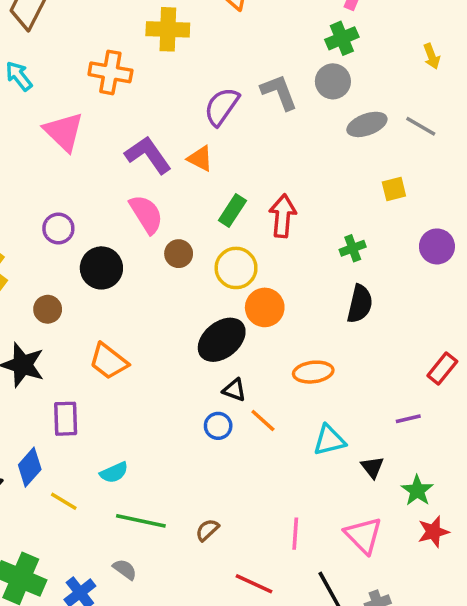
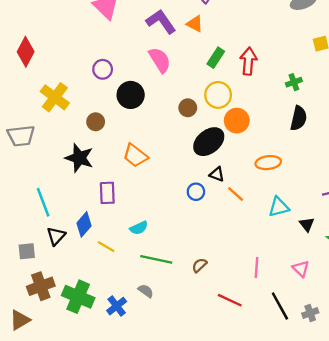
brown circle: (179, 254) -> (188, 108), moved
blue circle: (218, 426) -> (196, 192), moved
pink triangle: (363, 535) -> (301, 269), size x0.7

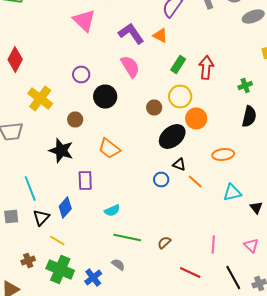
yellow line: (106, 247) -> (57, 240), moved
gray square: (27, 251) -> (11, 216), moved
brown cross: (41, 286) -> (28, 260), size x0.6

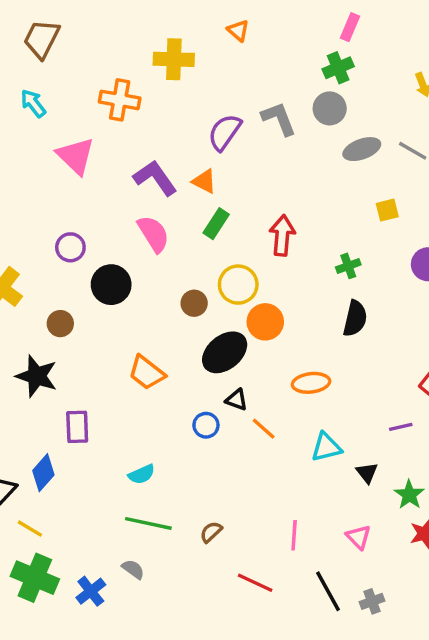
green rectangle: (178, 64) -> (216, 224), moved
orange trapezoid: (109, 148) -> (147, 373), moved
cyan semicircle: (112, 210) -> (142, 474), moved

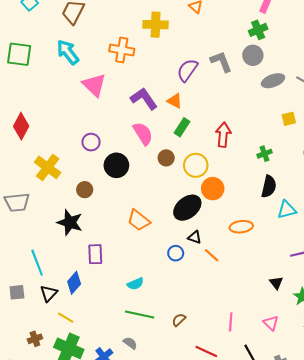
cyan arrow: (33, 103) -> (68, 52), size x1.4
brown circle: (194, 303) -> (166, 158), moved
cyan triangle: (326, 447) -> (287, 210), moved

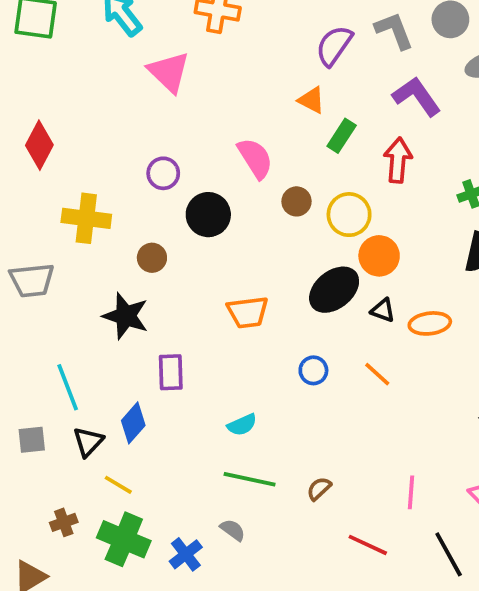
purple L-shape: (144, 99) -> (417, 96), moved
green rectangle: (182, 127) -> (342, 136), moved
yellow cross: (48, 167) -> (86, 218), turned -30
orange trapezoid: (139, 220) -> (248, 312), turned -45
black triangle: (195, 237) -> (383, 310), moved

